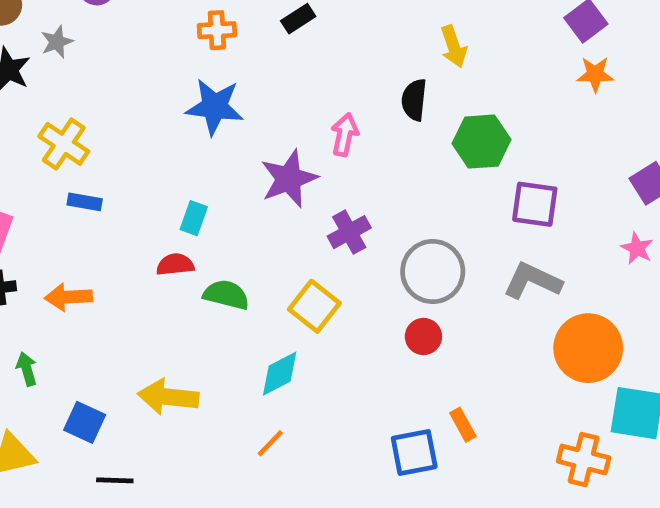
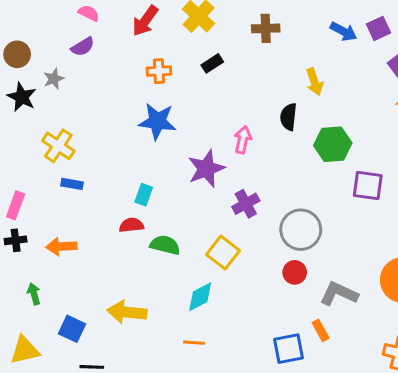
gray L-shape: (533, 281) -> (339, 294), moved
orange line: (270, 443) -> (194, 343), turned 50

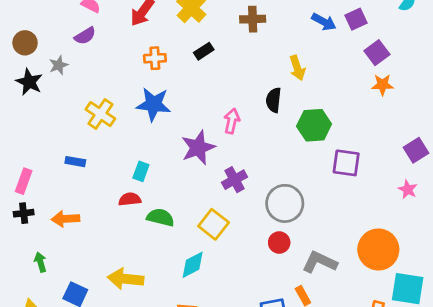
yellow cross: (58, 146) -> (100, 114), moved

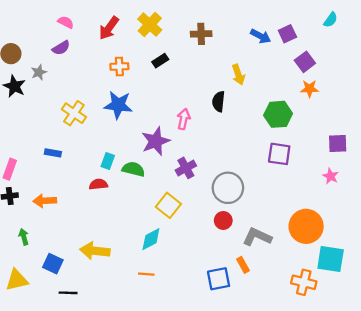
green hexagon: (314, 125) -> (278, 114), moved
purple square: (416, 150) -> (338, 143), turned 30
green semicircle: (160, 217) -> (133, 169), moved

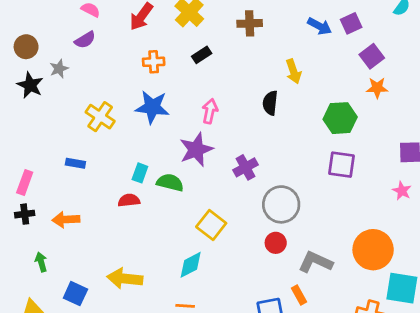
pink arrow: (184, 119) -> (210, 111), moved
purple cross: (186, 168) -> (245, 167), moved

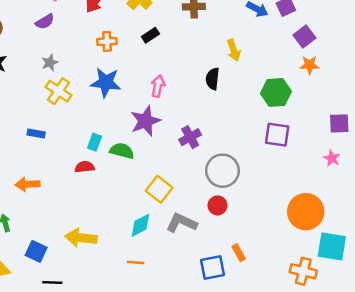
gray star: (59, 69) -> (50, 63), moved
gray L-shape: (315, 262) -> (181, 223), moved

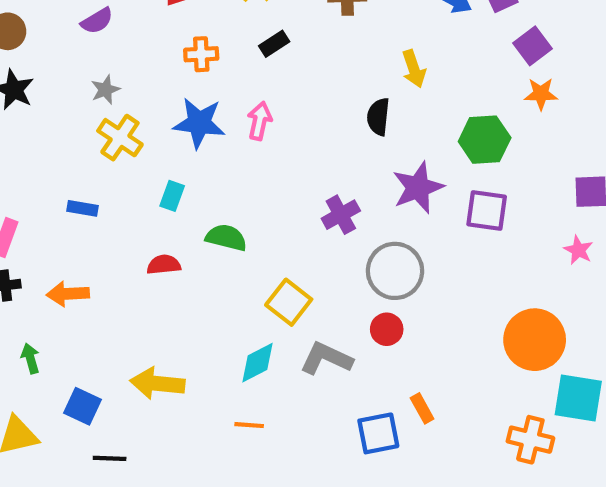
pink arrow: (158, 86) -> (260, 121), moved
purple star: (145, 121) -> (418, 188), moved
cyan rectangle: (95, 142) -> (172, 196), moved

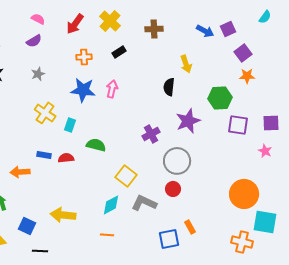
yellow cross: (120, 138) -> (45, 113), moved
blue rectangle: (82, 208) -> (44, 155), moved
purple square: (487, 210) -> (238, 125), moved

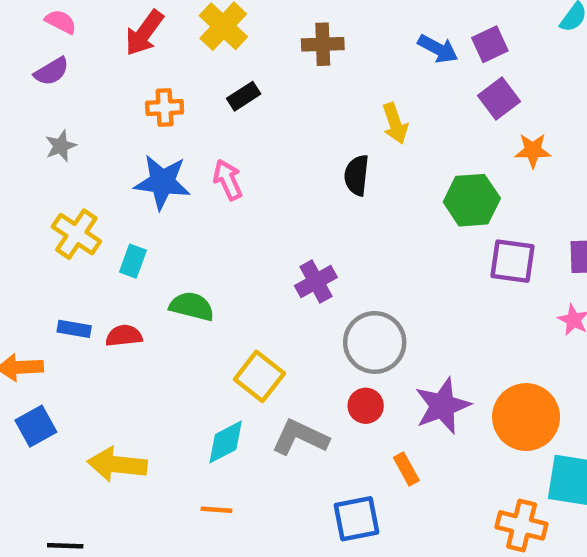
purple square: (243, 53) -> (499, 98), moved
pink arrow: (112, 89) -> (228, 180), turned -36
purple star: (188, 121) -> (442, 406), moved
blue square: (27, 226) -> (36, 426), moved, turned 36
orange rectangle: (190, 227) -> (406, 469), moved

